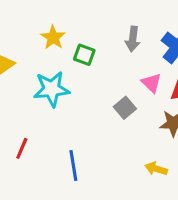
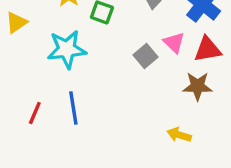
gray square: (125, 108) -> (146, 56), moved
blue line: (73, 166) -> (73, 108), moved

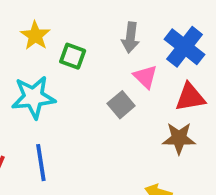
pink triangle: (174, 43) -> (145, 77), moved

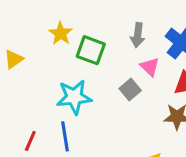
green square: (73, 56) -> (91, 50), size x1.4
cyan star: (33, 97) -> (74, 97), moved

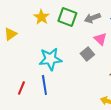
gray arrow: (138, 35) -> (92, 18), turned 63
green square: (91, 50) -> (67, 17), moved

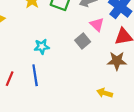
cyan star: (50, 59) -> (42, 47), size x0.6

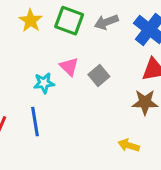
pink triangle: (97, 24) -> (69, 67), moved

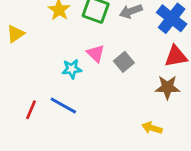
blue line: (35, 122) -> (63, 106), turned -52

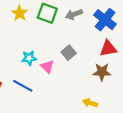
pink triangle: (96, 53) -> (47, 67), moved

